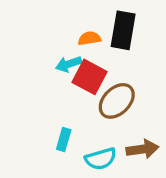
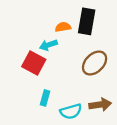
red square: (89, 77) -> (34, 63), moved
brown ellipse: (117, 101) -> (95, 63), moved

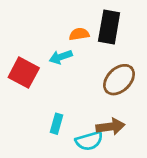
red square: (34, 63) -> (24, 73), moved
brown arrow: (100, 105) -> (110, 127), moved

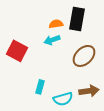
cyan arrow: (61, 57) -> (52, 40), moved
brown arrow: (110, 127) -> (89, 91), moved

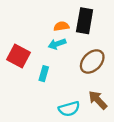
cyan rectangle: (40, 87) -> (44, 74), moved
brown arrow: (89, 91) -> (98, 100), turned -126

